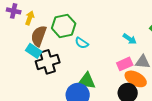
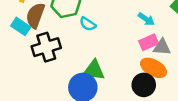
cyan rectangle: (34, 51) -> (21, 26), moved
pink rectangle: (125, 64) -> (149, 42), moved

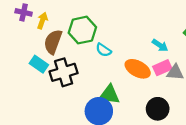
cyan rectangle: (21, 26) -> (39, 64), moved
orange ellipse: (153, 68) -> (138, 69), moved

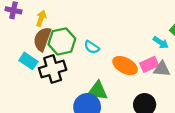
yellow arrow: (42, 21) -> (41, 18), moved
green hexagon: (82, 30) -> (62, 41), moved
cyan arrow: (160, 45) -> (161, 43), moved

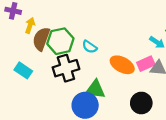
yellow arrow: (41, 18) -> (30, 25), moved
cyan rectangle: (28, 61) -> (23, 70), moved
black cross: (53, 69) -> (66, 68), moved

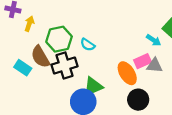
brown semicircle: (41, 39) -> (40, 57), moved, turned -50
orange ellipse: (122, 65) -> (127, 73), moved, turned 30
green triangle: (95, 90) -> (93, 86), turned -30

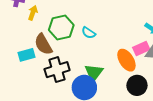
black cross: (65, 66) -> (57, 70), moved
cyan rectangle: (23, 68) -> (26, 55), turned -49
green triangle: (93, 86) -> (94, 73), turned -30

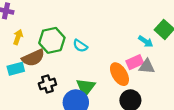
yellow arrow: (33, 13) -> (18, 37), moved
brown semicircle: (43, 44) -> (33, 58), turned -85
black cross: (57, 70) -> (47, 84), size x0.7

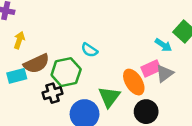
green hexagon: (52, 40) -> (66, 72), moved
gray triangle: (147, 67) -> (165, 73), turned -42
green triangle: (86, 87) -> (109, 97), moved

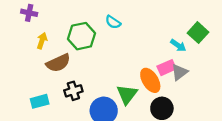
cyan semicircle: (89, 50) -> (113, 22), moved
green hexagon: (66, 72) -> (82, 36), moved
cyan rectangle: (17, 76) -> (40, 101), moved

